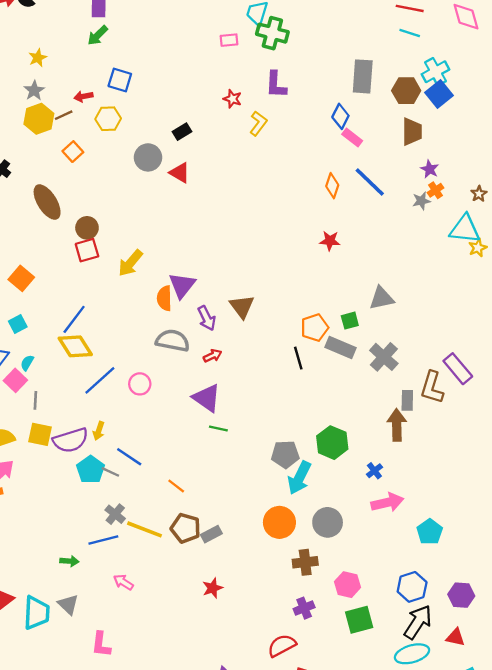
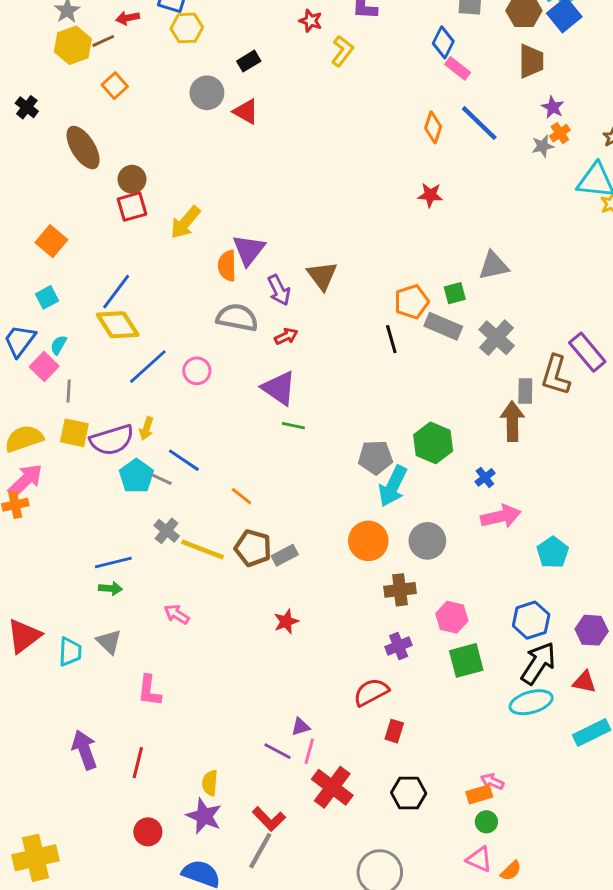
yellow hexagon: (108, 119) -> (187, 28), moved
blue line: (103, 540) -> (113, 562), moved
cyan trapezoid: (37, 613) -> (70, 652), size x0.7

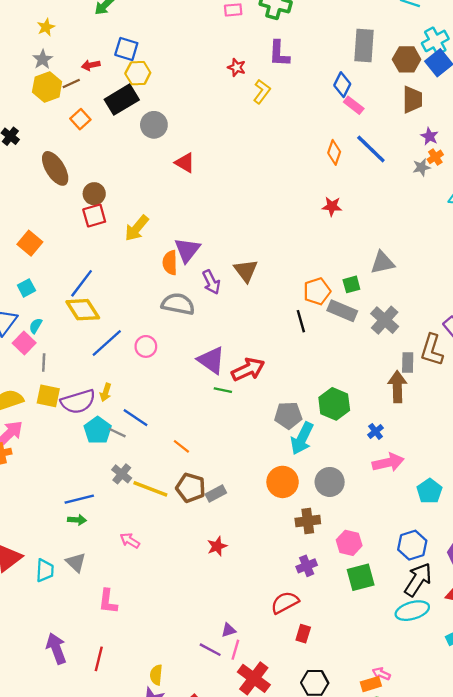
black rectangle: (249, 61) -> (122, 100), moved, size x1.8
red triangle: (246, 112) -> (185, 163), moved
red arrow: (286, 336) -> (248, 369), moved, size x1.8

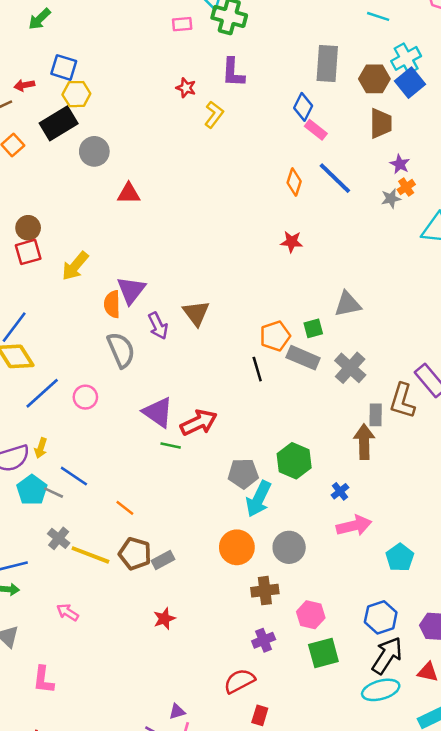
red triangle: (185, 163) -> (129, 193), turned -30
gray semicircle: (178, 304) -> (121, 350), turned 56

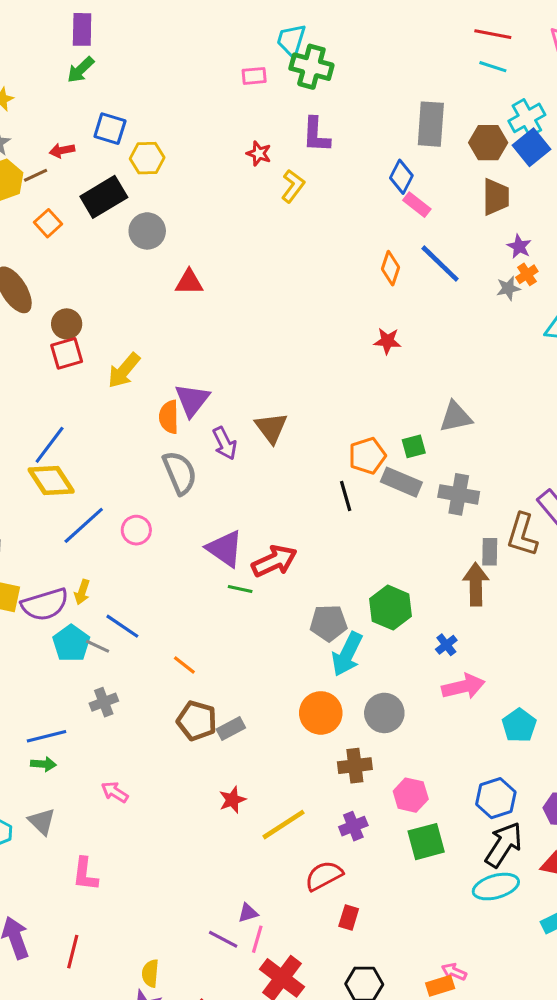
yellow hexagon: (76, 94) -> (147, 158), moved
gray cross: (350, 368) -> (459, 494), turned -32
gray cross: (59, 538) -> (104, 702), turned 30
yellow line: (90, 555) -> (284, 825), moved, turned -54

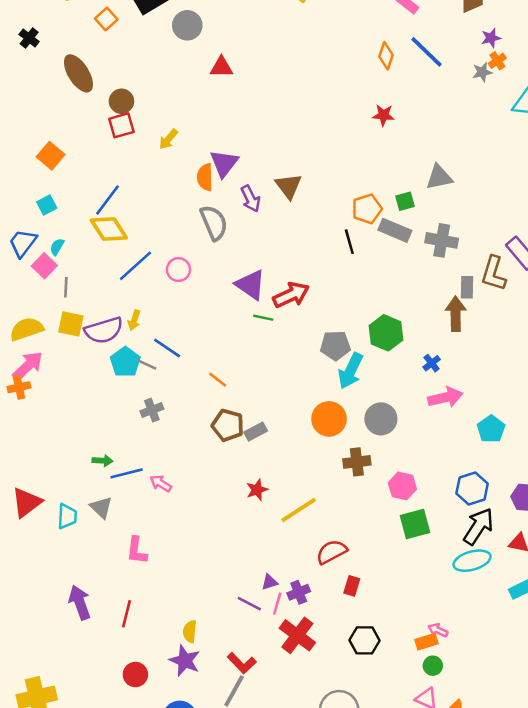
purple star: (519, 246) -> (491, 38), turned 30
yellow arrow: (124, 370) -> (168, 139), size x0.7
blue line: (46, 736) -> (127, 473), moved
purple cross: (353, 826) -> (299, 592), moved

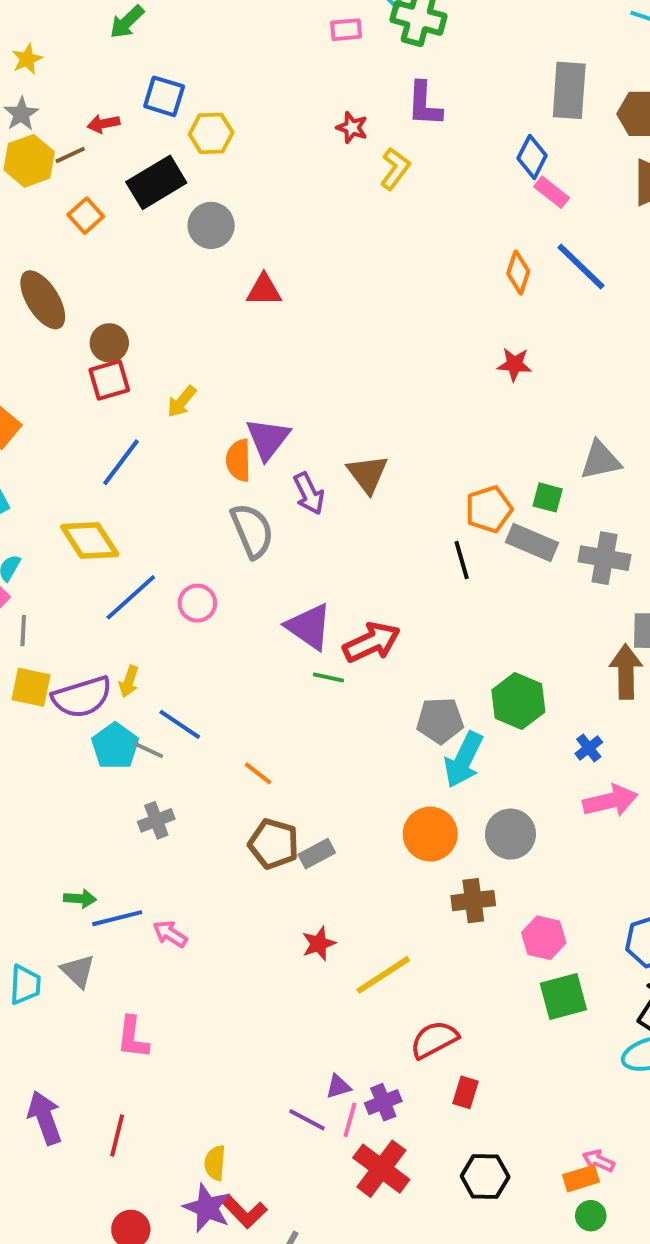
blue line: (108, 200) -> (121, 462), moved
green square: (405, 201) -> (548, 497), turned 30
red L-shape: (242, 663) -> (244, 1212), moved

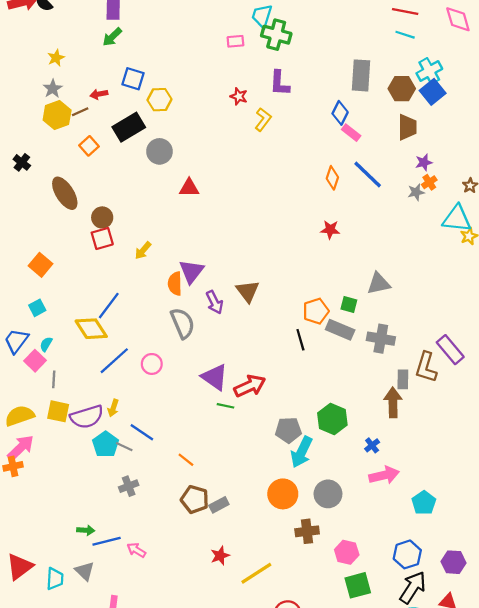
blue line: (121, 462) -> (109, 306), moved

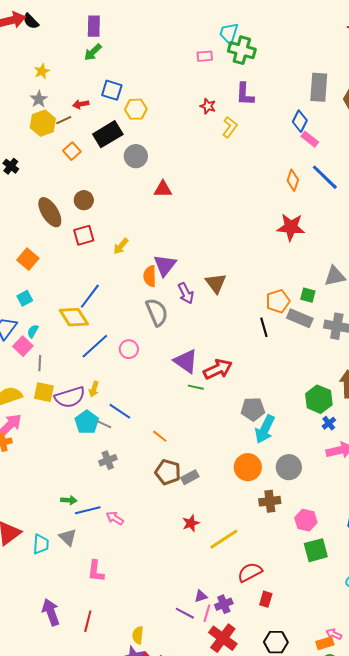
brown ellipse: (65, 193) -> (50, 212), moved
brown circle: (102, 217) -> (84, 200), moved
red star: (330, 230) -> (291, 227), size x1.6
green hexagon: (332, 419) -> (319, 399), moved

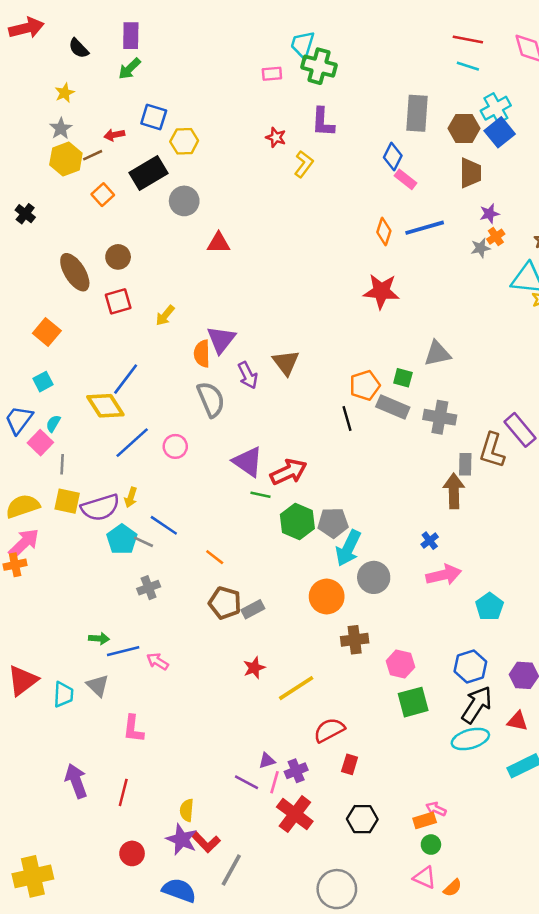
black semicircle: (31, 21) -> (79, 48), moved
blue line: (325, 177) -> (425, 228), turned -60
green hexagon: (319, 399) -> (297, 521), moved
gray circle: (289, 467) -> (374, 577), moved

